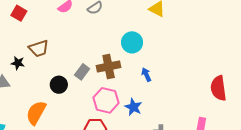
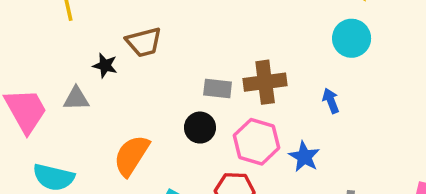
cyan circle: (132, 42) -> (352, 38), moved
gray rectangle: (82, 72) -> (218, 88), turned 56
black circle: (59, 85) -> (200, 128), moved

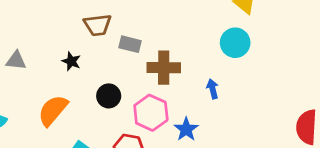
brown trapezoid: (144, 42) -> (98, 25), moved
black star: (105, 66) -> (71, 61), moved
gray rectangle: (218, 88) -> (130, 44), moved

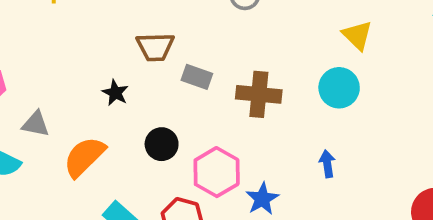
gray triangle: (16, 61) -> (36, 124), moved
brown cross: (164, 68) -> (259, 94), moved
blue arrow: (213, 89) -> (327, 164), moved

